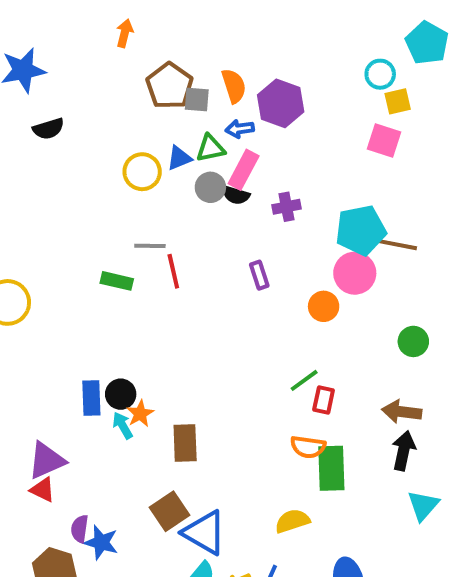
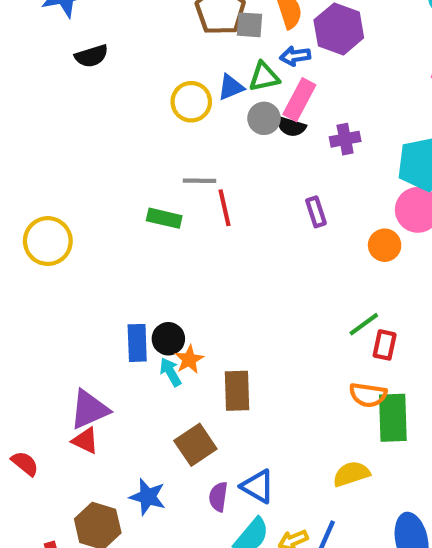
brown square: (169, 511) -> (195, 445), moved
purple semicircle: (80, 529) -> (218, 497), moved
blue triangle: (205, 533) -> (258, 486), size x0.7

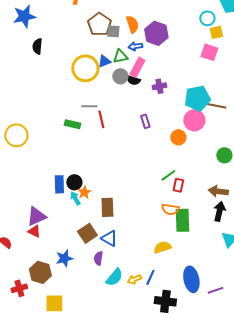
black semicircle: (91, 56) -> (37, 46), turned 112
yellow circle: (191, 102) -> (85, 68), size x1.4
blue triangle: (258, 486) -> (109, 238), moved
blue star: (148, 497) -> (64, 258), turned -30

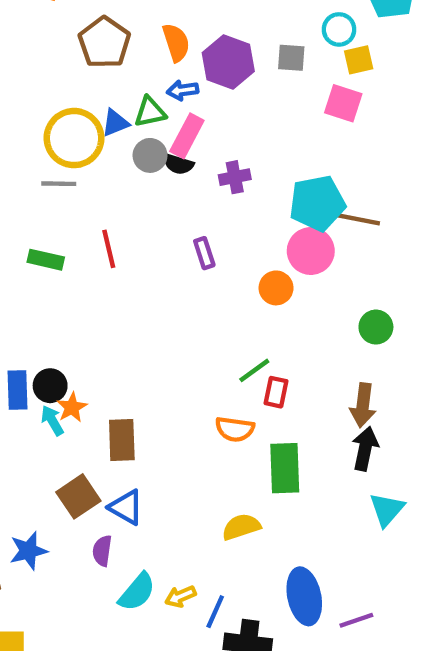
gray square: (113, 31) -> (291, 58), moved
gray line: (89, 106) -> (59, 184), moved
brown arrow: (218, 191) -> (363, 405), turned -90
orange semicircle: (170, 209) -> (235, 429), moved
blue line: (150, 277) -> (215, 612), moved

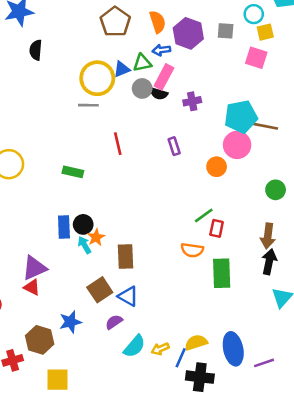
green rectangle: (46, 260) -> (73, 172), moved
yellow semicircle: (241, 527) -> (196, 342), moved
purple semicircle: (102, 551) -> (114, 322), turned 48

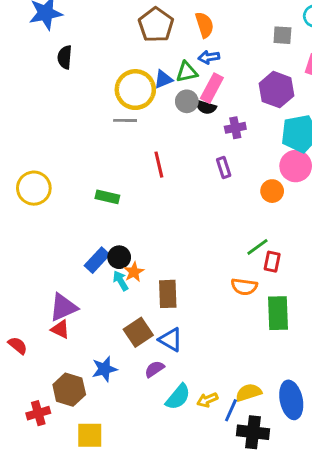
purple hexagon: (188, 33) -> (277, 90), moved
purple cross: (192, 101) -> (235, 128), moved
blue rectangle: (64, 227) -> (97, 260), turned 45

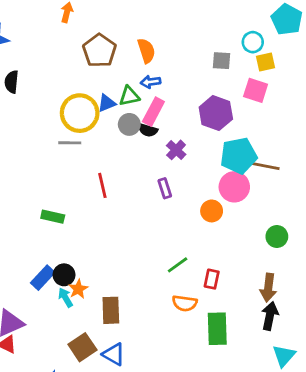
purple cross: (235, 128) -> (176, 150), turned -36
green line: (257, 247) -> (178, 265), moved

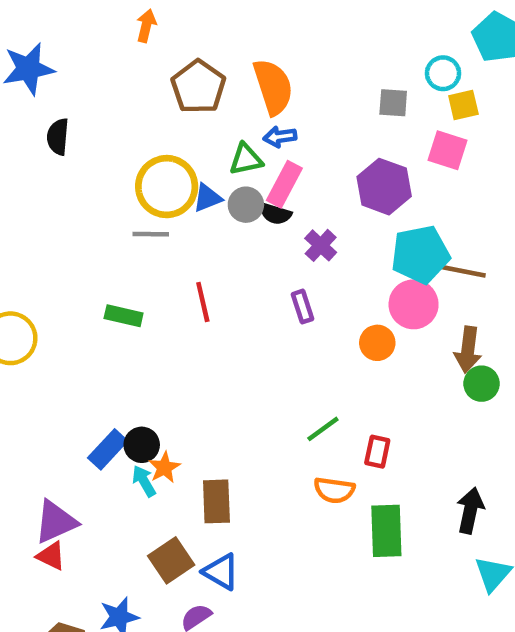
orange semicircle: (146, 51) -> (273, 87), size x1.4
blue triangle: (107, 103) -> (207, 198), moved
green rectangle: (53, 217) -> (124, 316), moved
brown arrow: (268, 288) -> (468, 350), moved

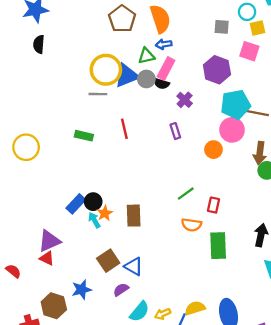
black semicircle: (58, 137) -> (39, 44), moved
blue triangle: (207, 198) -> (127, 76), size x1.6
brown rectangle: (216, 501) -> (134, 216), moved

